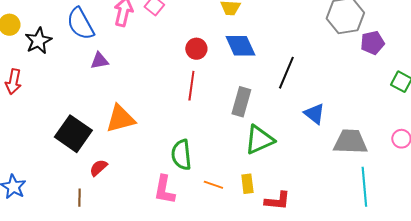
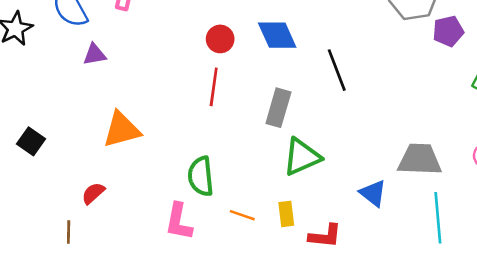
black line: (286, 73) -> (337, 70), turned -44
blue triangle: (314, 114) -> (373, 193), moved
black square: (73, 134) -> (31, 141), moved, size x0.6

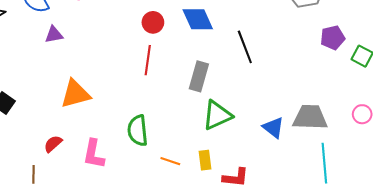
purple pentagon: (448, 31) -> (333, 38), moved
blue triangle: (373, 193) -> (273, 127), moved
pink L-shape: (179, 222) -> (94, 154), moved

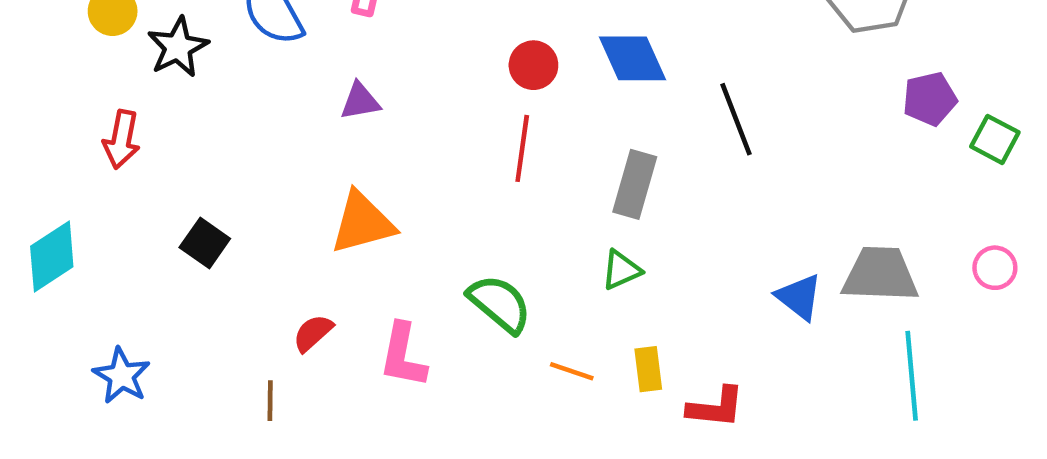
purple triangle: (54, 35) -> (360, 101), moved
green triangle: (217, 115) -> (621, 270), moved, size x0.6
green semicircle: (138, 131) -> (500, 304), turned 136

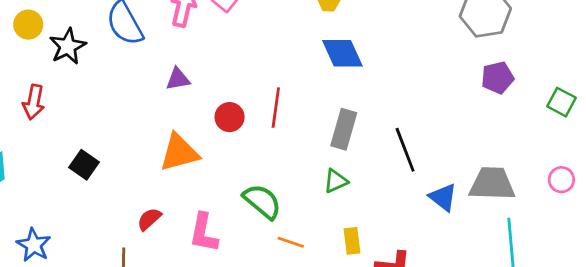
red circle: (533, 65) -> (230, 117), moved
purple pentagon: (930, 99) -> (498, 78), moved
black line: (736, 119) -> (405, 150), moved
orange line: (572, 371) -> (291, 242), moved

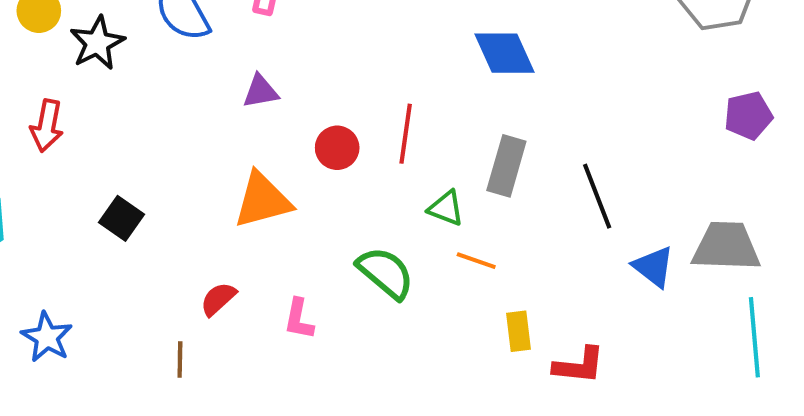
purple pentagon: (498, 78) -> (748, 116), moved
green triangle: (336, 181) -> (446, 208), moved, turned 45
pink L-shape: (204, 233) -> (299, 319), size x0.7
orange line: (291, 242) -> (476, 261), moved

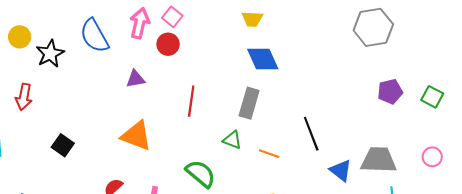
red line: (406, 134) -> (191, 101), moved
red circle: (337, 148) -> (168, 44), moved
gray rectangle: (506, 166) -> (249, 103), moved
orange triangle: (263, 200) -> (136, 136), turned 36
orange line: (476, 261) -> (269, 154), moved

